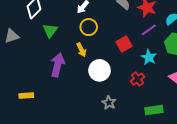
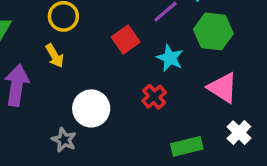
white circle: (100, 70) -> (91, 108), moved
gray star: (109, 103) -> (64, 140), moved

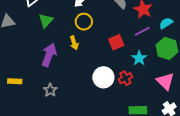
white circle: (91, 108) -> (103, 77), moved
gray star: (64, 140) -> (50, 90), moved

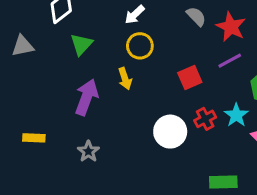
cyan star: (139, 58) -> (236, 115), moved
red cross: (125, 78) -> (205, 119), moved

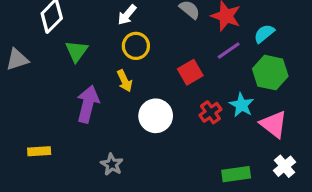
white circle: (170, 132) -> (156, 116), moved
gray star: (88, 151) -> (112, 164), moved

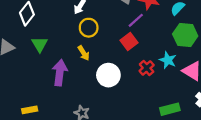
purple line: (229, 50) -> (136, 20), moved
green triangle: (76, 51) -> (40, 44), moved

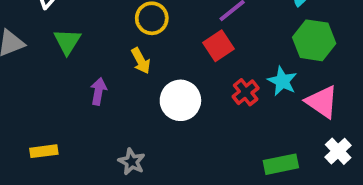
purple arrow: (60, 73) -> (98, 91), size x0.6

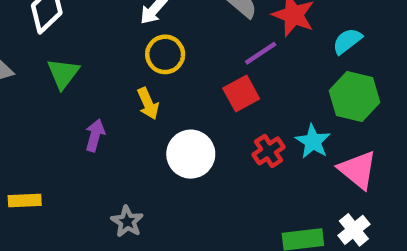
white cross: (338, 151) -> (354, 230), moved

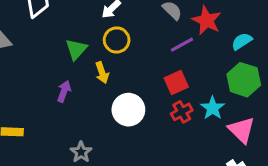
green triangle: (63, 73) -> (76, 49), moved
red square: (241, 93) -> (176, 82), moved

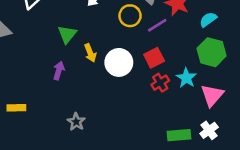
yellow circle: (117, 40) -> (130, 16), moved
white circle: (128, 110) -> (119, 62), moved
pink triangle: (242, 130) -> (212, 95), turned 30

